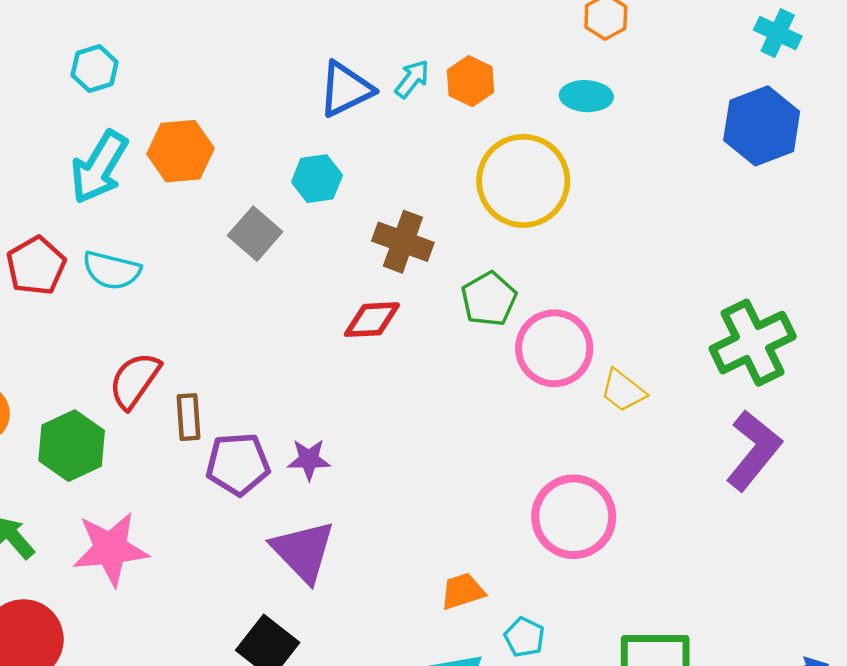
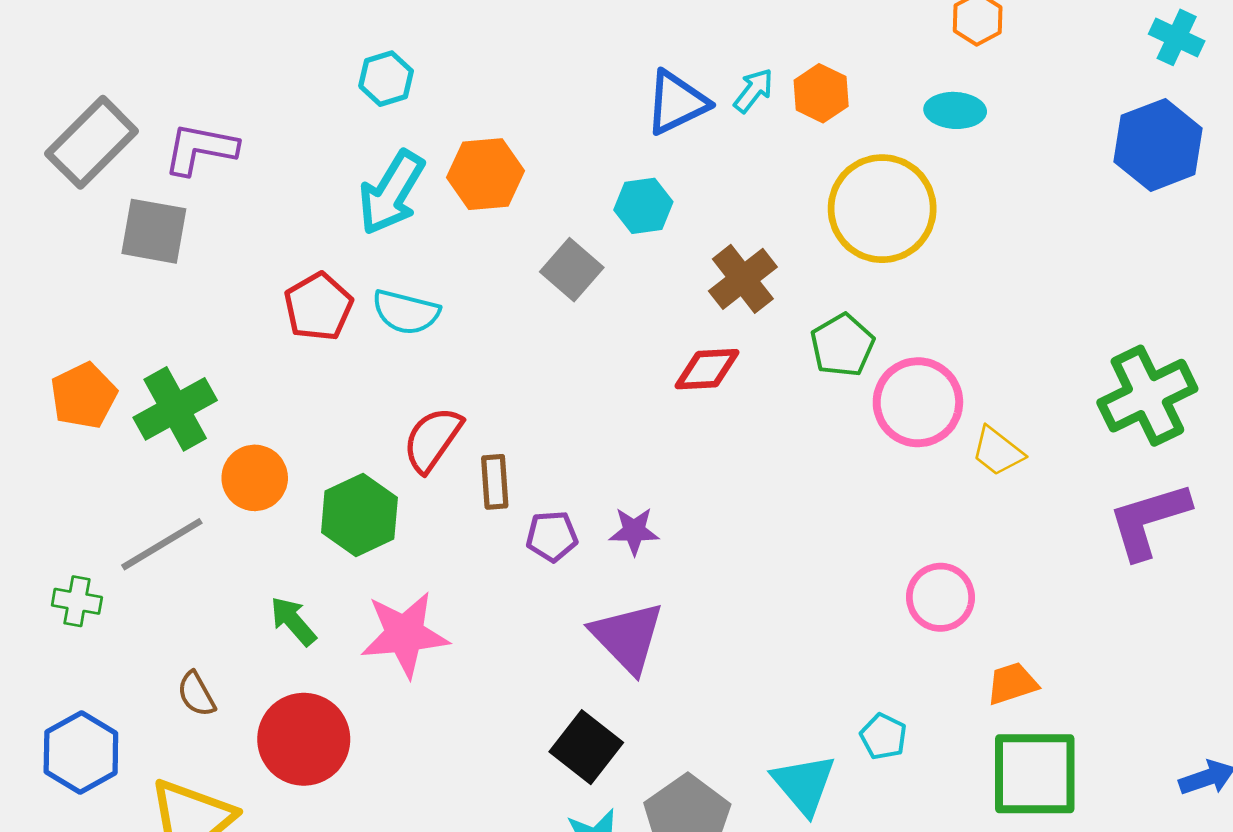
brown cross: (403, 242) -> (743, 279), turned 32
purple L-shape: (754, 450) -> (1149, 520), turned -146
purple pentagon: (238, 464) -> (552, 536), size x0.7
pink circle: (574, 517) -> (940, 597), size x0.7
orange trapezoid: (462, 591) -> (1012, 683), moved

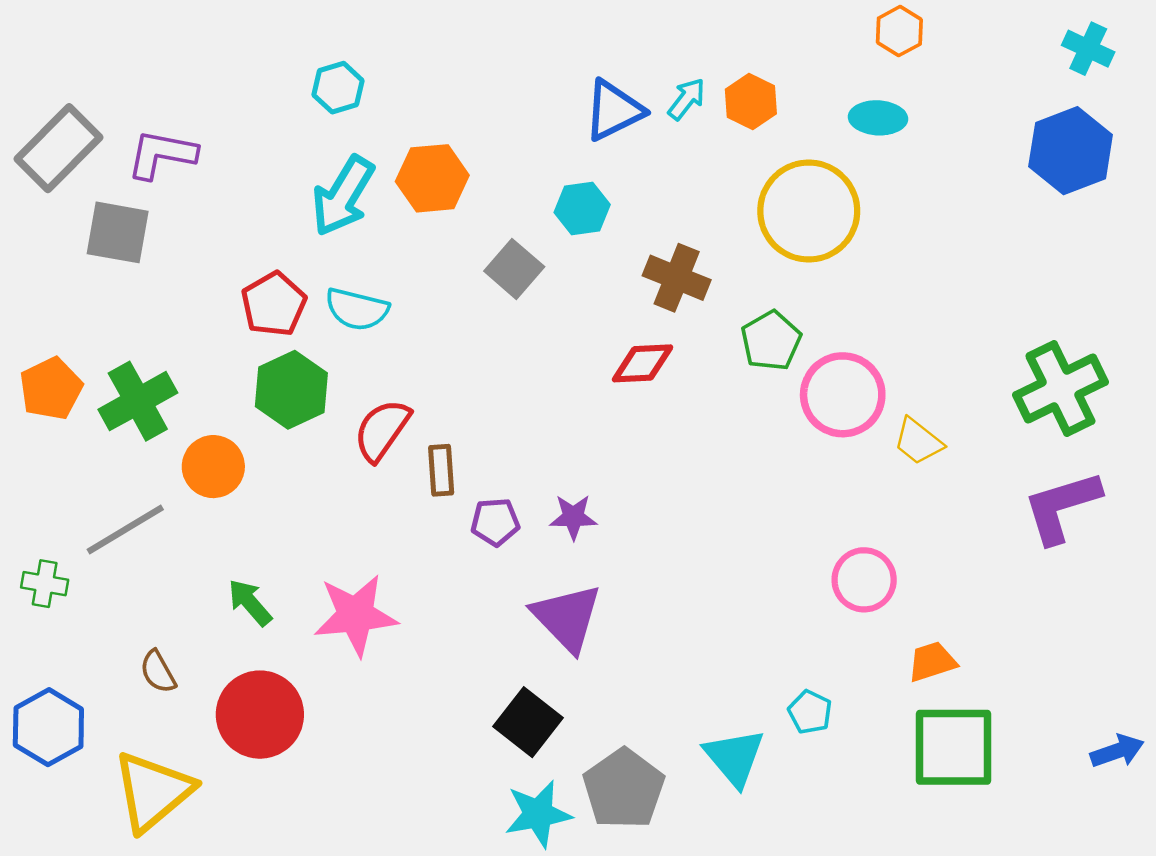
brown cross: (743, 279) -> (677, 278), turned -30
green hexagon: (359, 515) -> (291, 390), moved

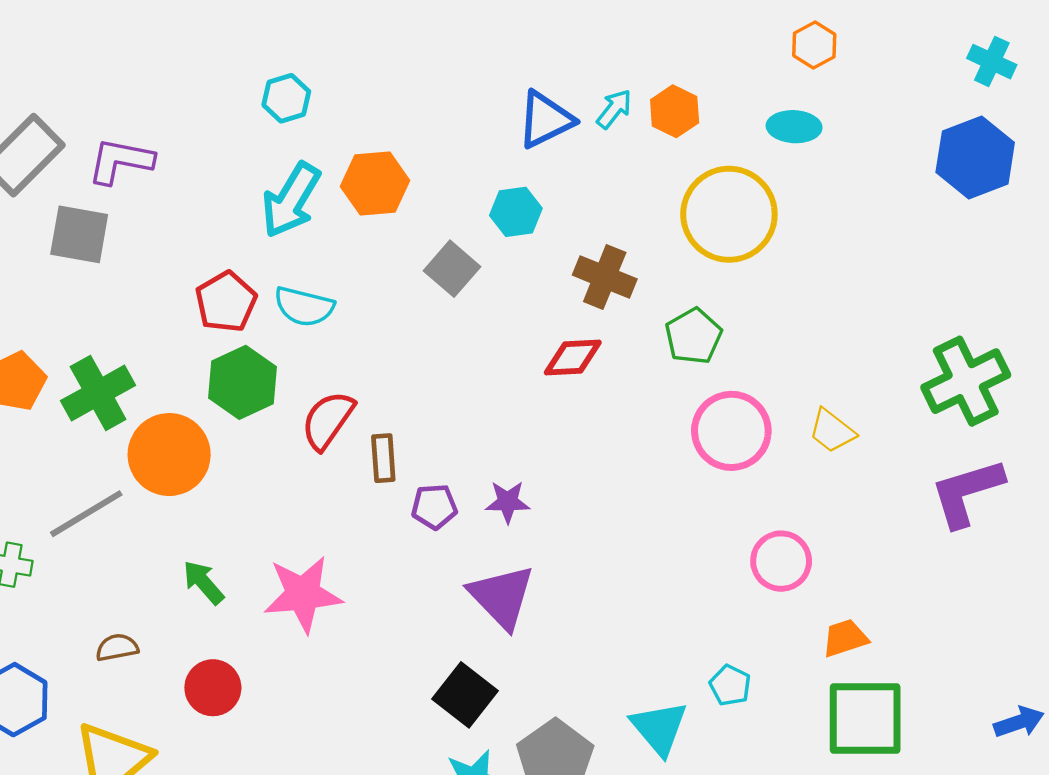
pink circle: (843, 395) -> (731, 431), moved
orange circle: (213, 467) -> (169, 455), size x1.4
brown semicircle: (158, 672) -> (117, 647), turned 108
red circle: (260, 715) -> (213, 688), size x0.7

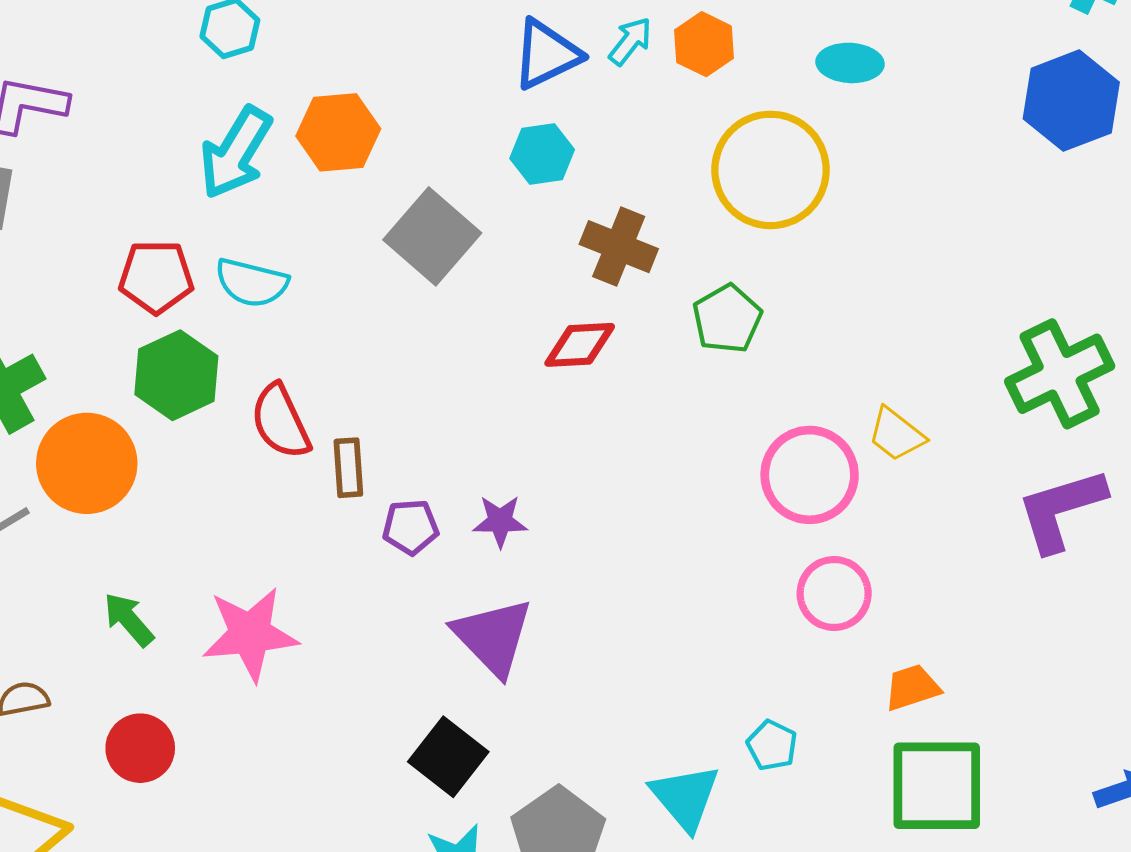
cyan hexagon: (516, 212) -> (542, 154), moved
gray square: (452, 269) -> (432, 236), size x1.4
red pentagon: (226, 302) -> (156, 277), turned 30
red semicircle: (328, 420) -> (280, 421), turned -60
pink circle: (731, 431) -> (810, 475), moved

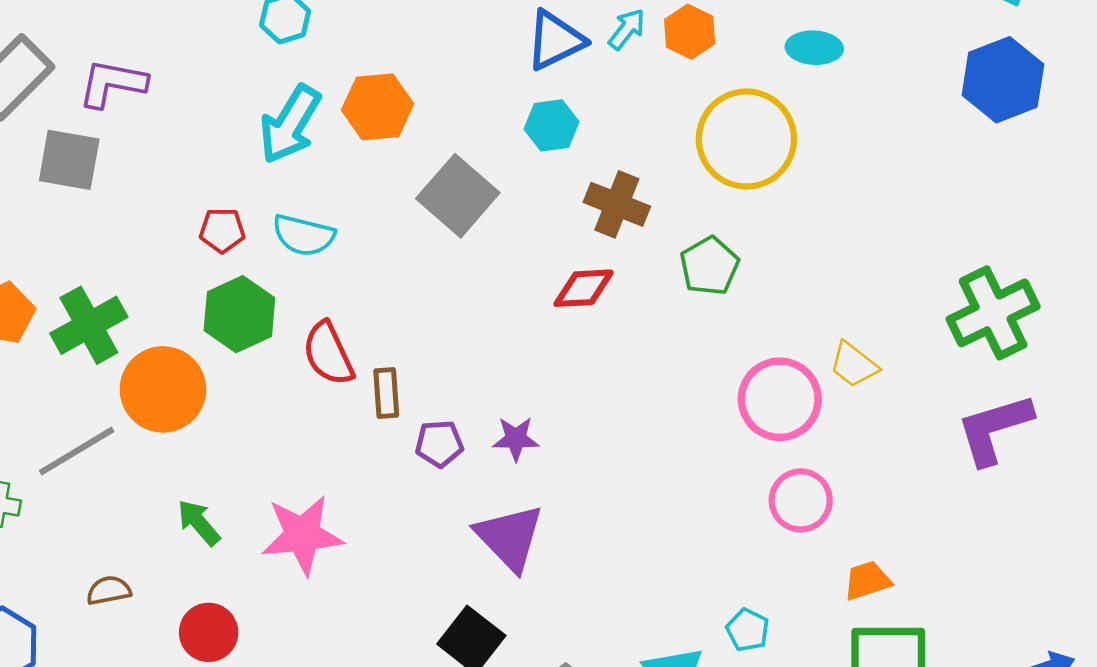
red pentagon: (156, 277) -> (222, 230), size x0.7

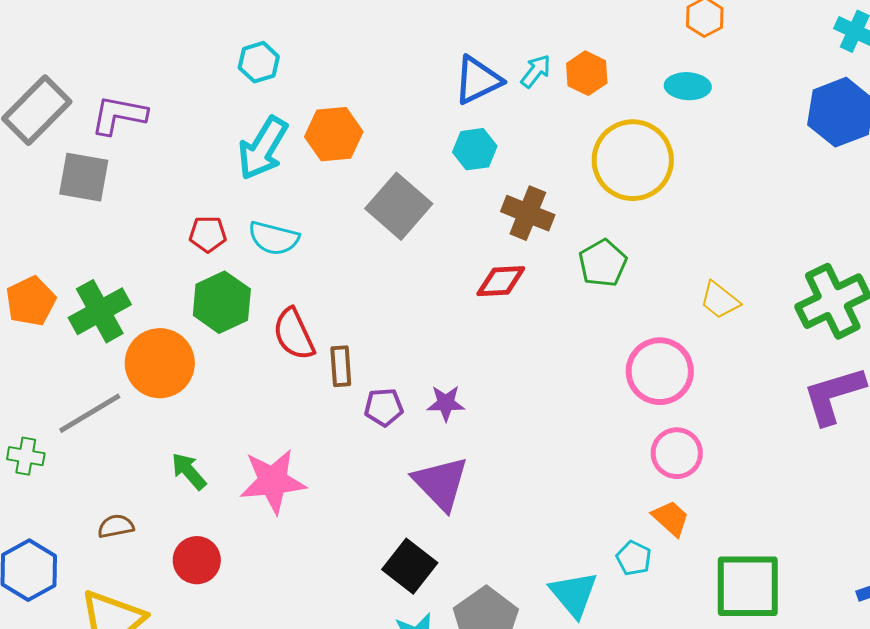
yellow trapezoid: (854, 365) -> (720, 300), moved
orange trapezoid: (867, 581) -> (671, 518), moved, turned 60

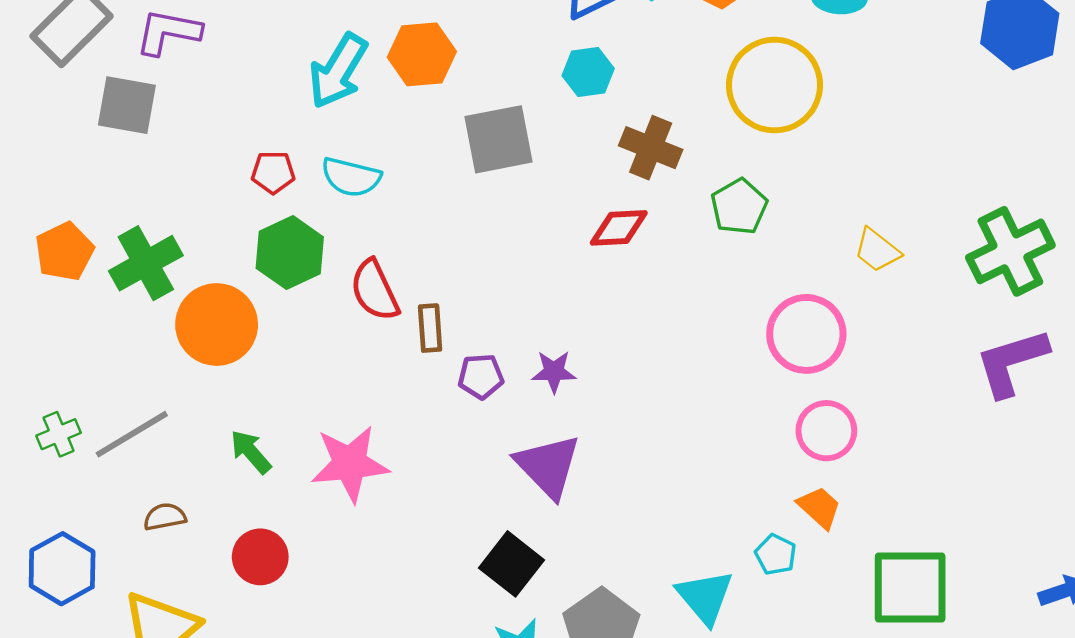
gray square: (399, 206) -> (498, 139), turned 38
gray line: (90, 413) -> (132, 434), moved
green cross: (26, 456) -> (59, 434), turned -33

